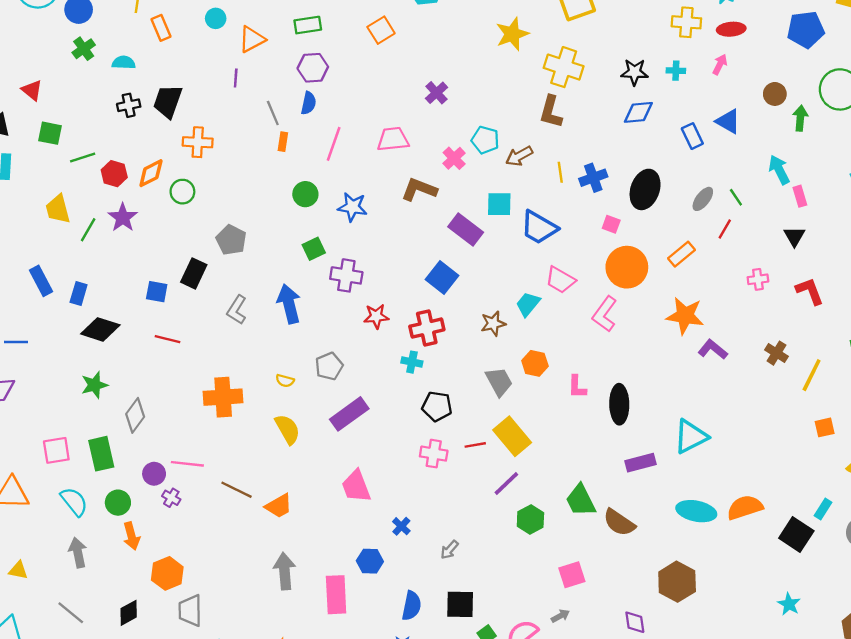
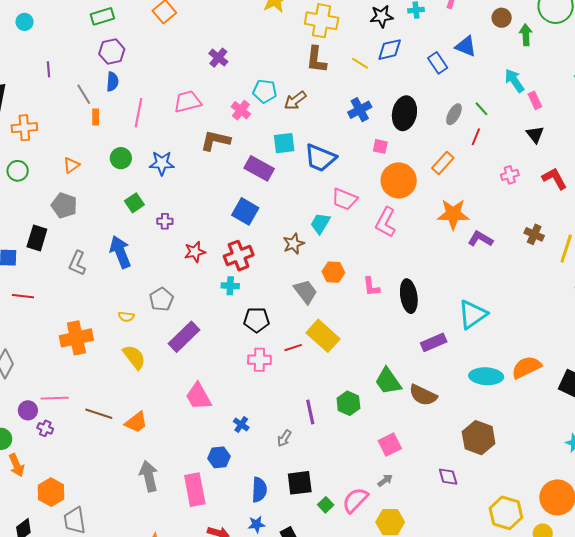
orange triangle: (252, 39) -> (71, 165), moved, size x0.7
yellow line: (560, 172) -> (360, 63), moved, turned -42
purple cross: (346, 275) -> (165, 221), size x0.6
purple line: (506, 483) -> (310, 412), moved, turned -50

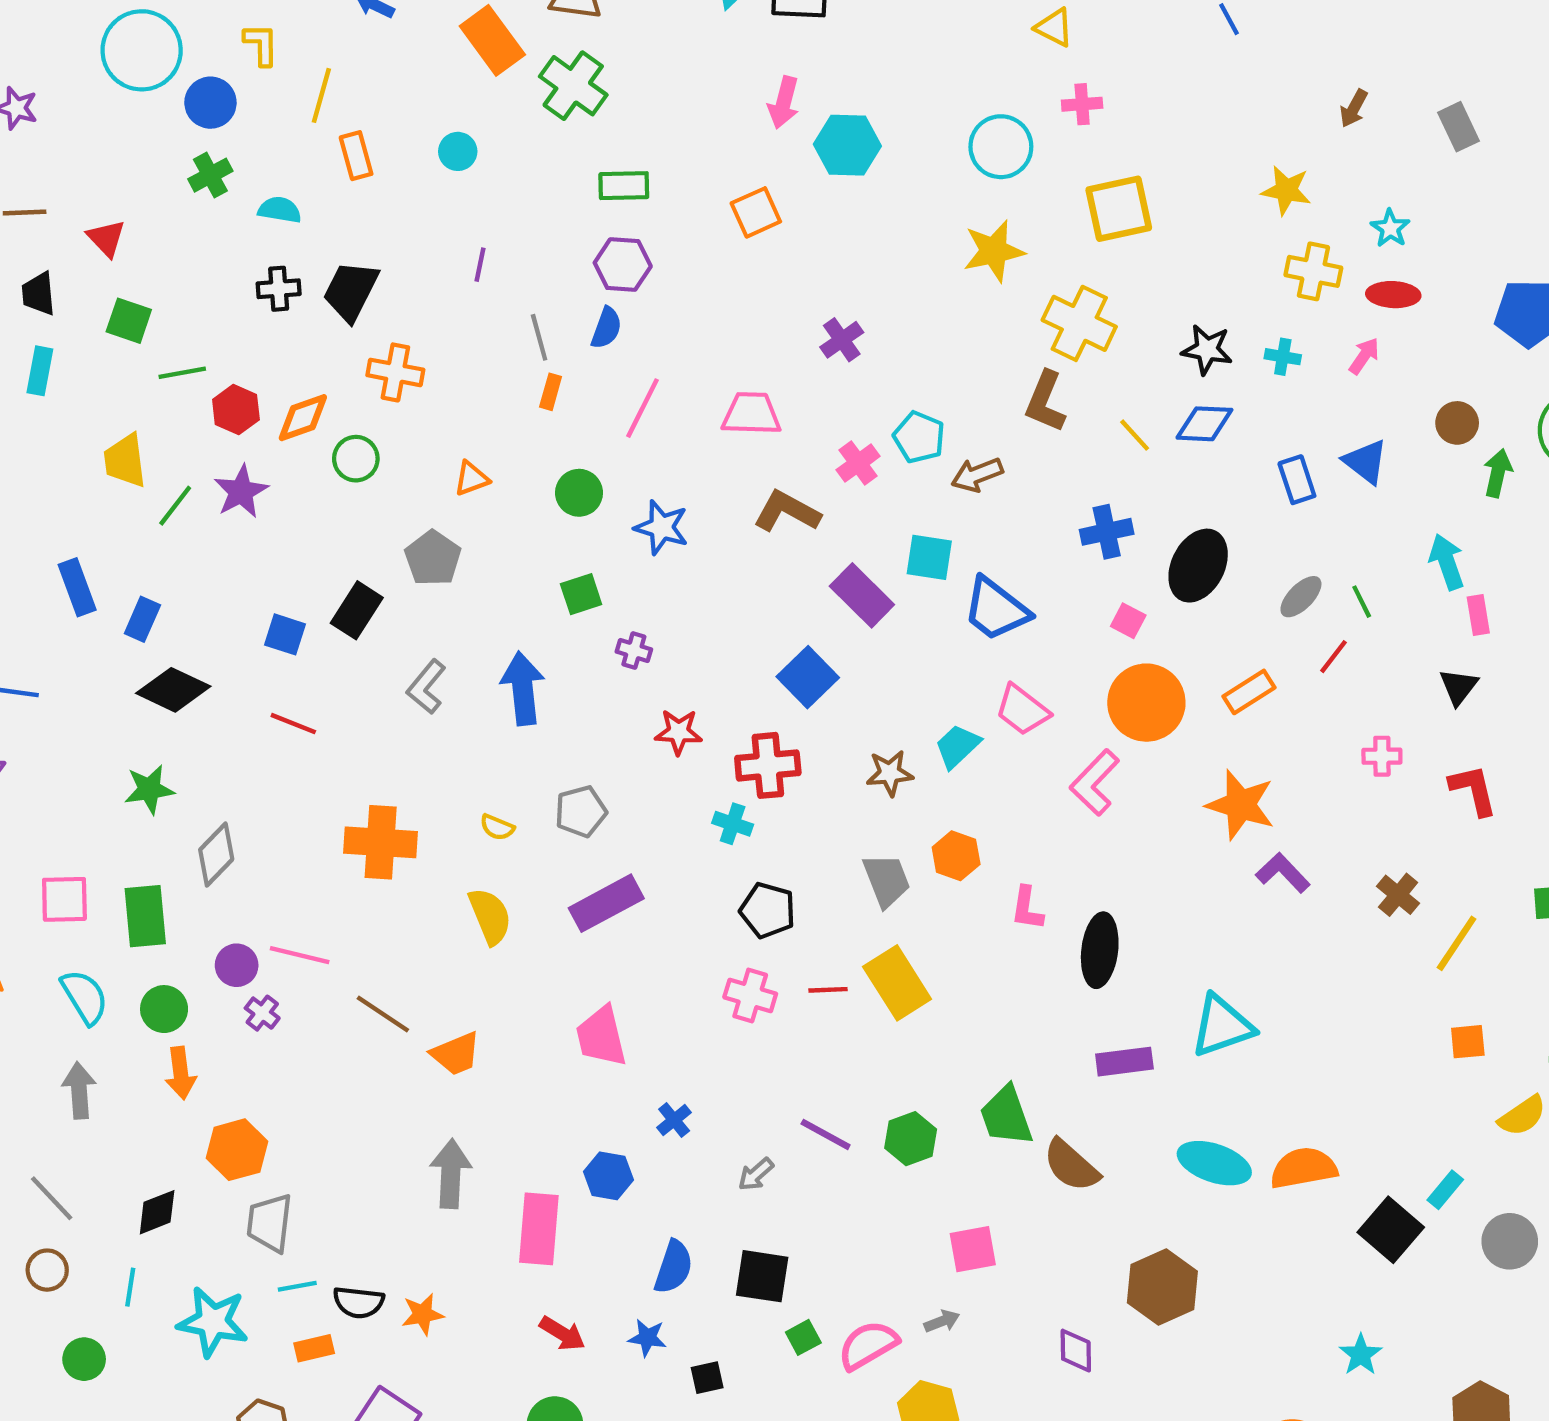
purple line: (310, 412) -> (826, 1134), turned -65

